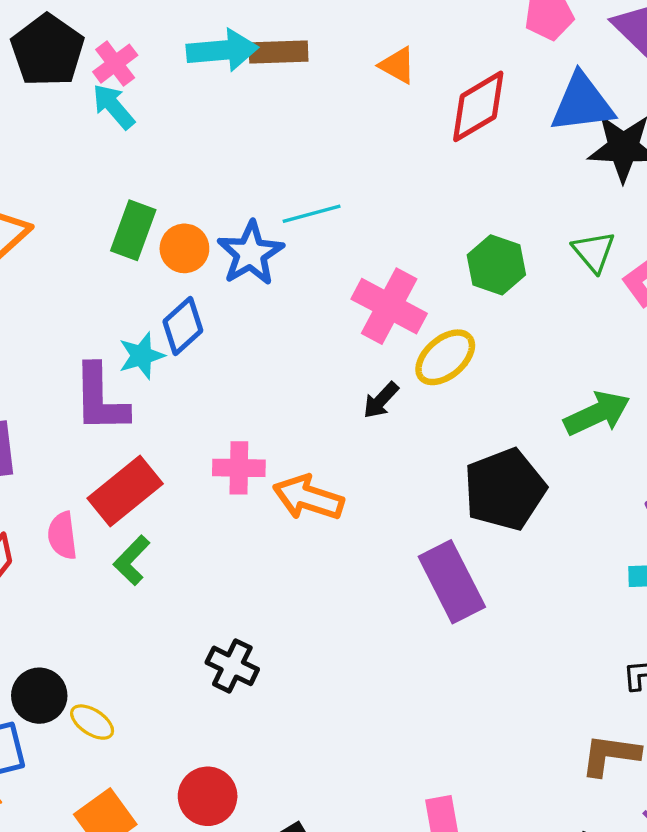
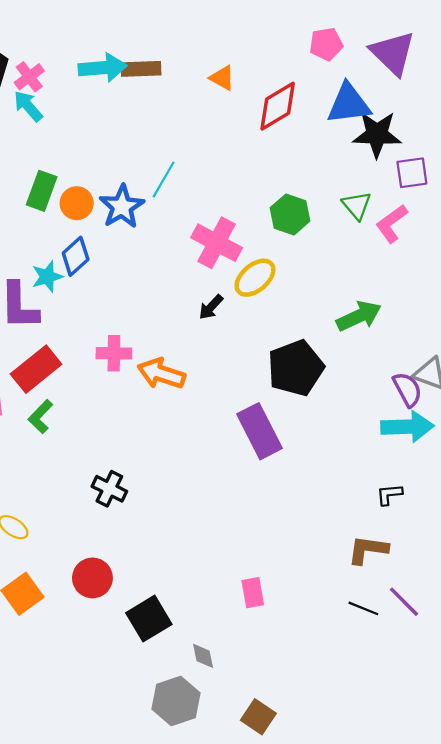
cyan line: (312, 214) -> (164, 179), turned -45

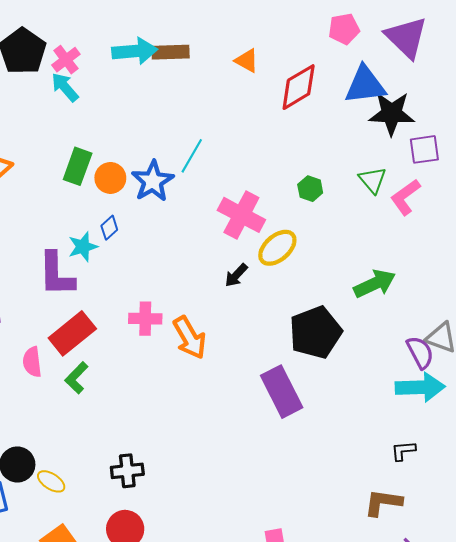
green hexagon: (290, 214) -> (310, 189), size x0.7
blue diamond: (76, 256) -> (109, 228), size x0.7
orange arrow: (161, 374) -> (190, 338), turned -138
black cross: (109, 489) -> (127, 471), moved, turned -32

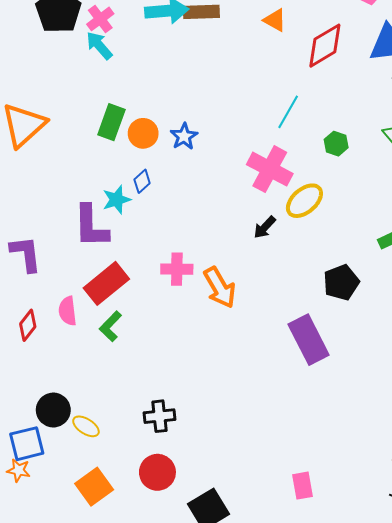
cyan line: (192, 156) -> (288, 112), moved
blue star: (153, 181) -> (184, 136), size x0.7
black pentagon: (315, 332) -> (341, 282), size x0.7

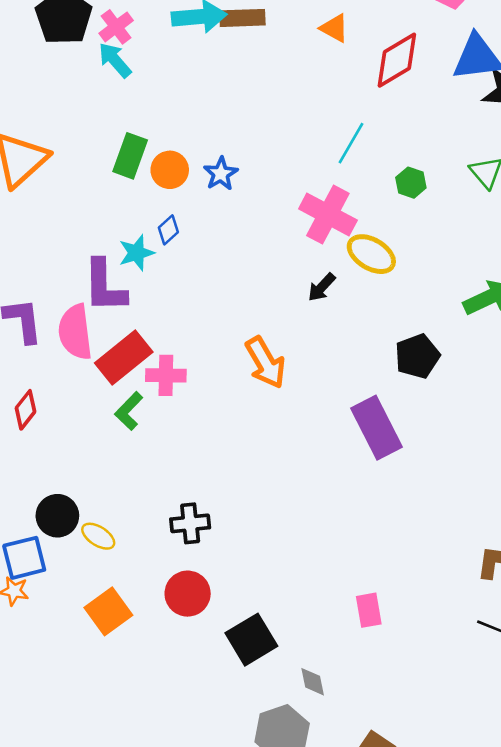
yellow ellipse: (304, 201) -> (371, 254), turned 72
pink cross: (177, 269) -> (166, 375), moved
pink semicircle: (68, 311) -> (75, 332), moved, size x1.5

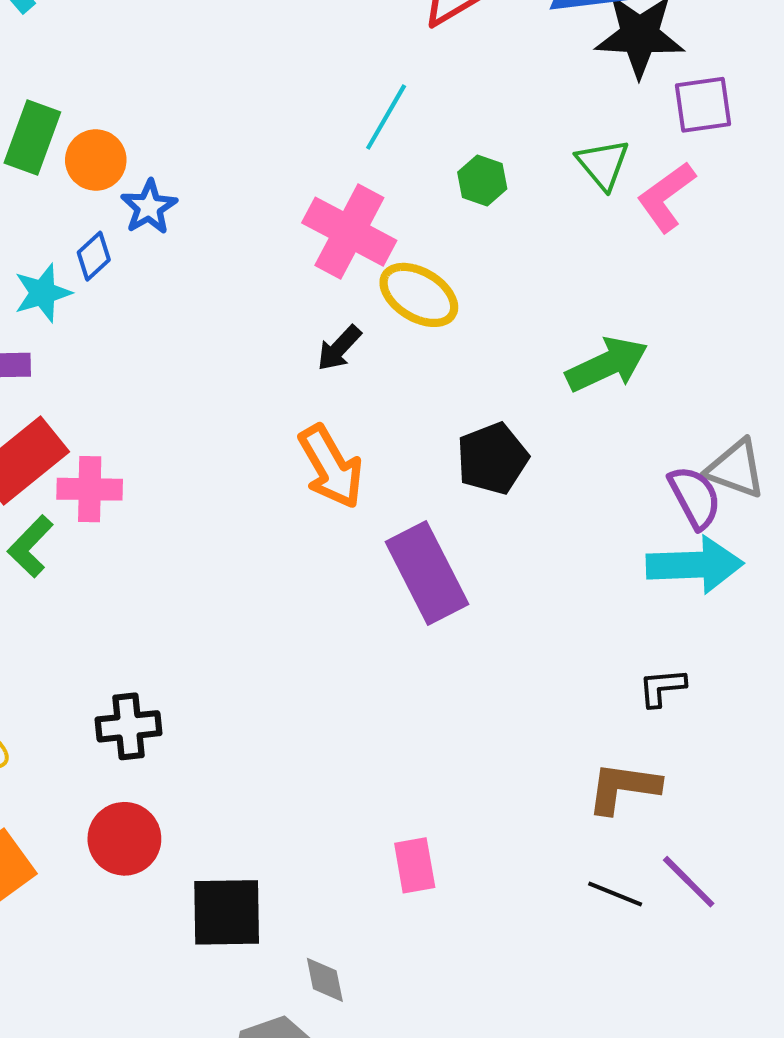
blue star: (221, 174) -> (149, 207), moved
orange arrow: (265, 363) -> (331, 467), moved
black square: (251, 640) -> (227, 912), turned 30

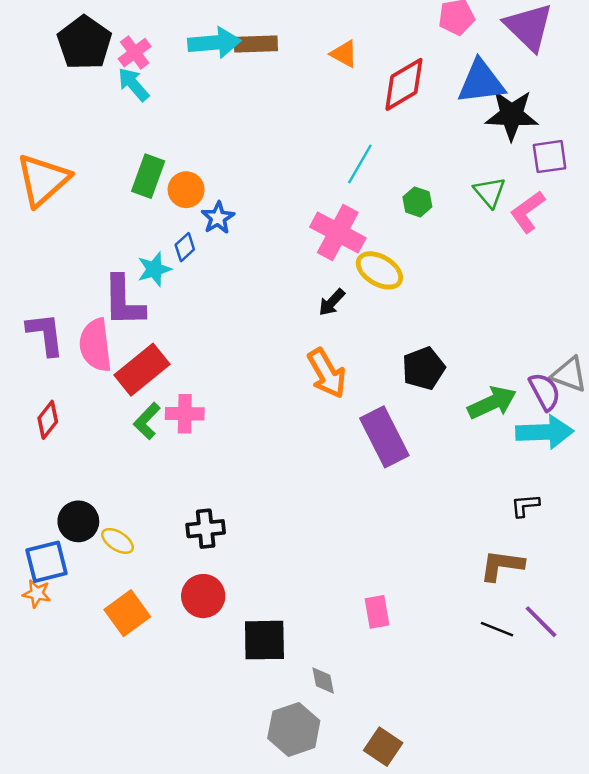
green arrow: (607, 364) -> (492, 403), moved
pink cross: (90, 489) -> (185, 414), moved

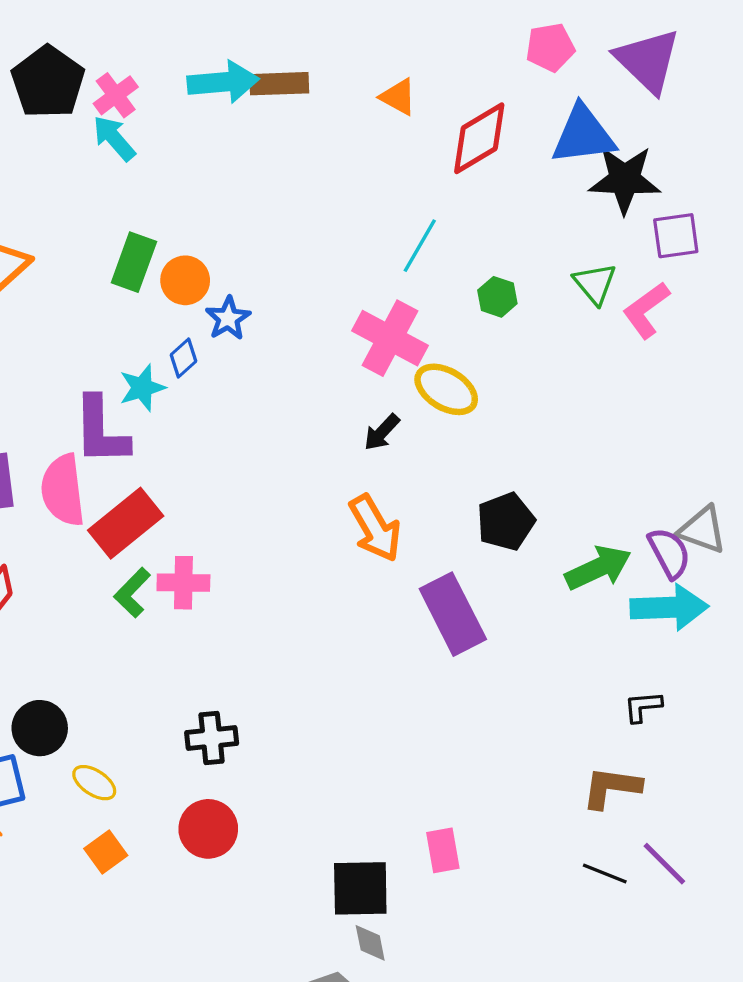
yellow ellipse: (118, 541) -> (94, 783), moved
orange square: (127, 613) -> (106, 852), size x0.7
black square: (264, 640) -> (360, 888), moved

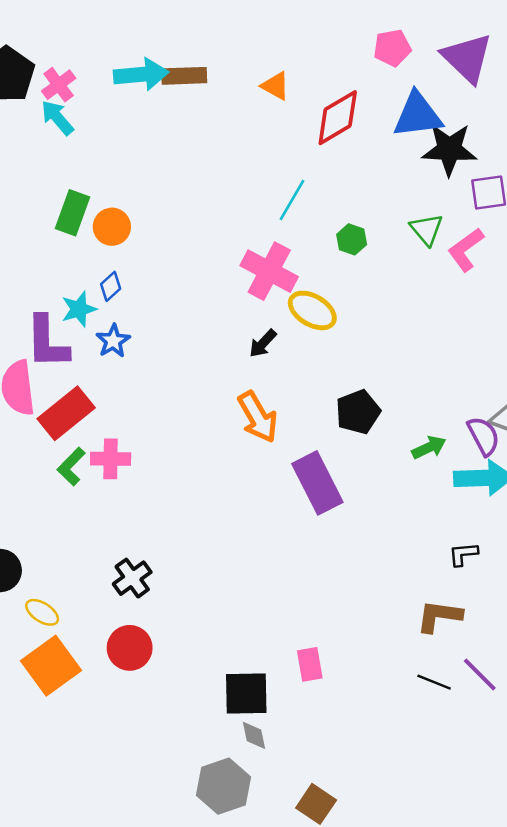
blue star: (228, 318) -> (113, 341), moved
green arrow: (598, 568) -> (429, 447), size x0.7
black cross: (212, 738) -> (132, 578), turned -30
orange square: (106, 852) -> (51, 666), size x1.8

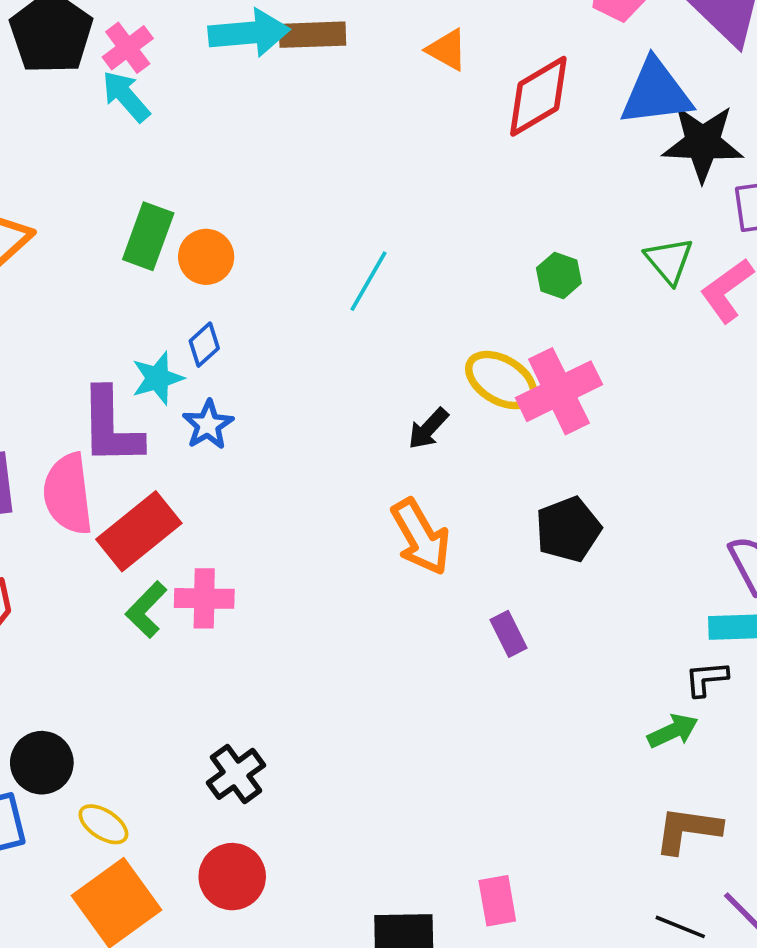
cyan line: (292, 200) -> (368, 281), moved
pink cross: (269, 271) -> (559, 391), moved, turned 36
green arrow: (429, 447) -> (673, 731), moved
purple rectangle: (317, 483) -> (508, 634), size x0.5
black L-shape: (463, 554) -> (706, 679), moved

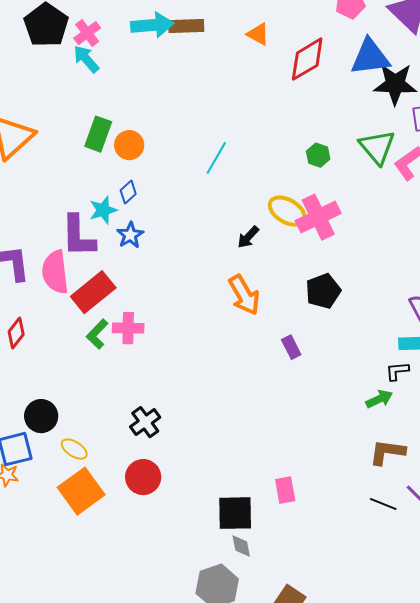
green triangle: (669, 261) -> (377, 147), size x1.4

